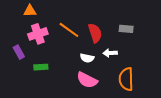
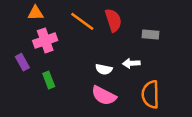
orange line: (69, 30) -> (82, 21), moved
red semicircle: (95, 33) -> (113, 20), moved
green rectangle: (41, 67) -> (49, 80), turned 72

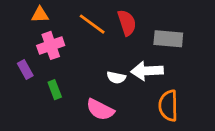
gray rectangle: (150, 35) -> (168, 39), size x1.5
white arrow: (131, 63) -> (147, 71), size x1.6
pink semicircle: (104, 96) -> (100, 110), moved

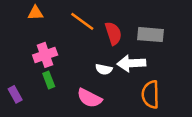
red semicircle: (127, 23) -> (113, 33), moved
pink cross: (51, 45) -> (45, 55), moved
purple rectangle: (25, 70) -> (15, 94), moved

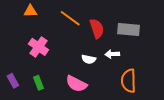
pink cross: (45, 55) -> (39, 47), turned -36
white arrow: (131, 63) -> (112, 54), size x0.6
green rectangle: (49, 80) -> (39, 83), moved

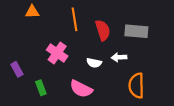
orange line: (70, 18) -> (75, 19), turned 45
pink cross: (39, 47) -> (57, 53), moved
purple rectangle: (13, 81) -> (17, 69), moved

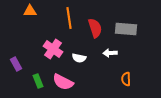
white semicircle: (94, 63) -> (79, 58), moved
orange semicircle: (136, 86) -> (126, 79), size x0.6
pink semicircle: (81, 89) -> (63, 82), moved

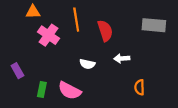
gray rectangle: (126, 29) -> (154, 25), moved
pink cross: (53, 49) -> (49, 35), moved
green rectangle: (38, 81) -> (42, 90), turned 32

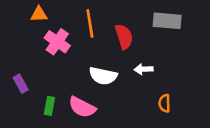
gray rectangle: (154, 25) -> (167, 21), moved
white semicircle: (87, 64) -> (103, 76), size x1.5

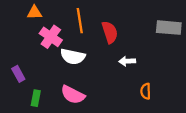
gray rectangle: (167, 21) -> (169, 28), moved
white semicircle: (103, 76) -> (73, 56), moved
green rectangle: (49, 106) -> (36, 98), moved

